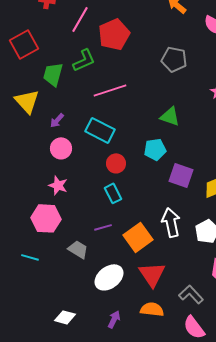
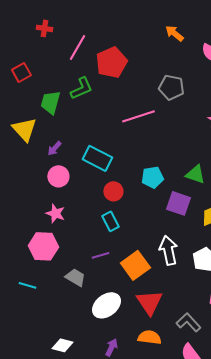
red square: (24, 44) -> (21, 72), size x0.7
pink line: (110, 90) -> (138, 116), moved
green triangle: (170, 116) -> (195, 174), moved

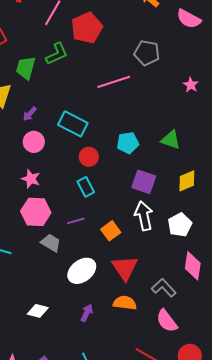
purple square: (178, 203) -> (144, 182), moved
pink hexagon: (43, 246) -> (36, 212), moved
orange square: (135, 265) -> (111, 231), size x0.7

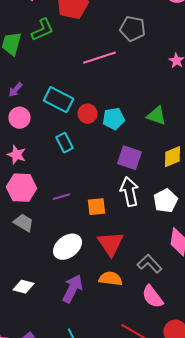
red circle: (89, 157) -> (88, 114), moved
cyan rectangle: (86, 187) -> (64, 143), moved
orange square: (111, 231) -> (96, 207), turned 30
gray trapezoid: (51, 243) -> (24, 223), moved
purple arrow: (87, 313) -> (72, 289), size x1.6

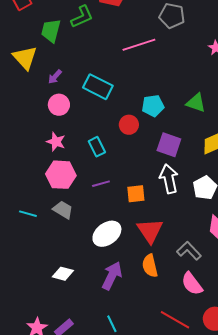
red circle: (88, 114) -> (129, 125), moved
cyan rectangle: (64, 143) -> (97, 147), moved
orange semicircle: (110, 279) -> (150, 266), turned -110

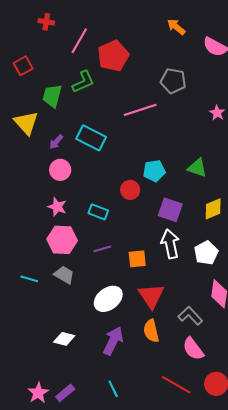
cyan rectangle: (98, 87) -> (91, 138), moved
cyan rectangle: (97, 147) -> (98, 212), turned -42

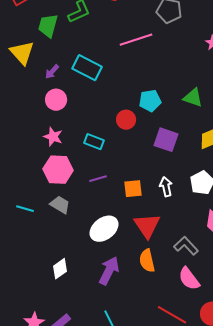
white arrow: (170, 244) -> (166, 187), moved, size x0.7
white diamond: (64, 339) -> (60, 269), turned -50

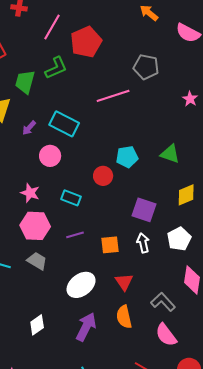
pink circle: (56, 100) -> (50, 156), moved
purple square: (166, 140) -> (144, 210), moved
red triangle: (147, 226) -> (124, 282), size x0.7

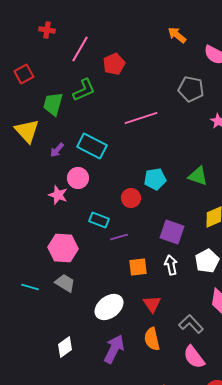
red pentagon: (86, 42) -> (114, 64), size x0.7
gray pentagon: (146, 67) -> (191, 89), moved
pink star: (30, 193) -> (58, 195), moved
purple line: (75, 235) -> (119, 237), moved

